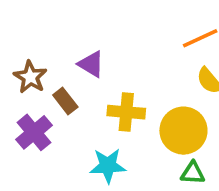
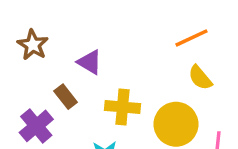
brown star: (30, 77) -> (33, 45), moved

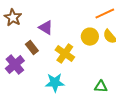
yellow cross: (123, 107) -> (65, 54), turned 30
yellow circle: (176, 124) -> (90, 37), moved, size x0.7

